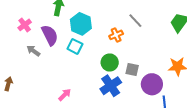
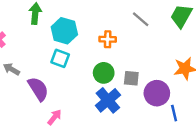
gray line: (135, 21) -> (141, 19), moved
purple semicircle: (50, 35) -> (38, 89), moved
orange cross: (116, 35) -> (108, 39), turned 32

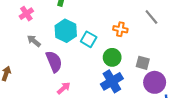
cyan hexagon: (64, 31) -> (66, 31), moved
cyan square: (60, 58) -> (89, 39), moved
gray square: (131, 78) -> (143, 63), moved

